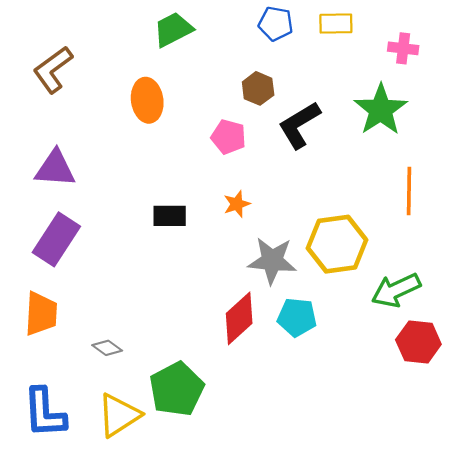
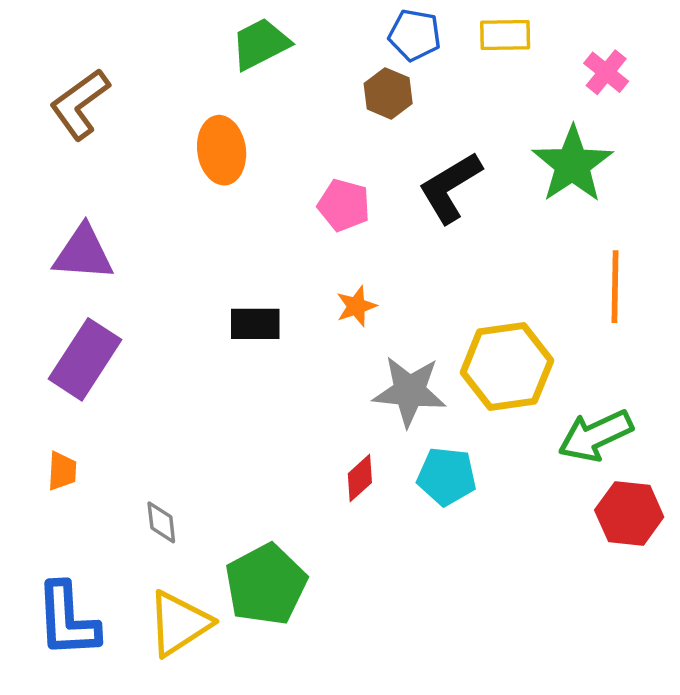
pink cross: (403, 48) -> (606, 72), turned 32
brown hexagon: (258, 88) -> (388, 93), moved
orange trapezoid: (41, 314) -> (62, 471), size x0.6
red diamond: (239, 318) -> (360, 478), size x0.6
gray diamond: (107, 348) -> (161, 522), turned 48

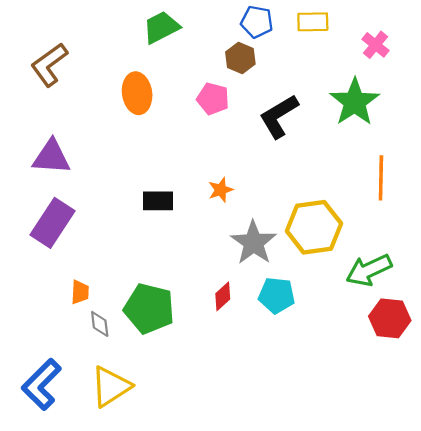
pink pentagon: (344, 205) -> (213, 99), moved
gray star: (409, 391) -> (254, 243), turned 30
orange trapezoid: (62, 471) -> (80, 292), moved
green pentagon: (266, 584) -> (149, 309), moved, turned -30
blue L-shape: (67, 620) -> (42, 384), turned 48

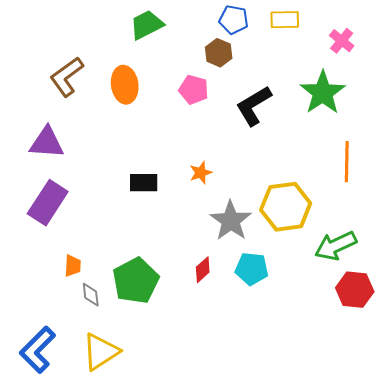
brown L-shape: (49, 65) -> (67, 77), moved
green pentagon: (149, 309) -> (136, 281), turned 30

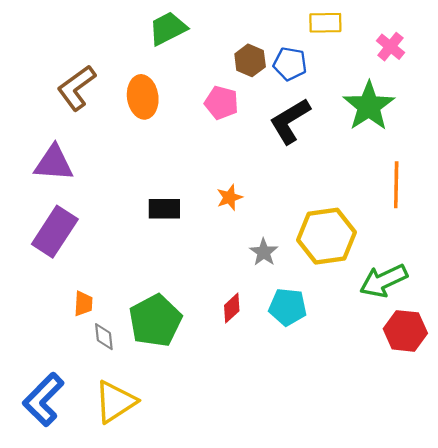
blue pentagon: (234, 20) -> (290, 64), moved
gray star: (231, 221) -> (264, 252), size x0.6

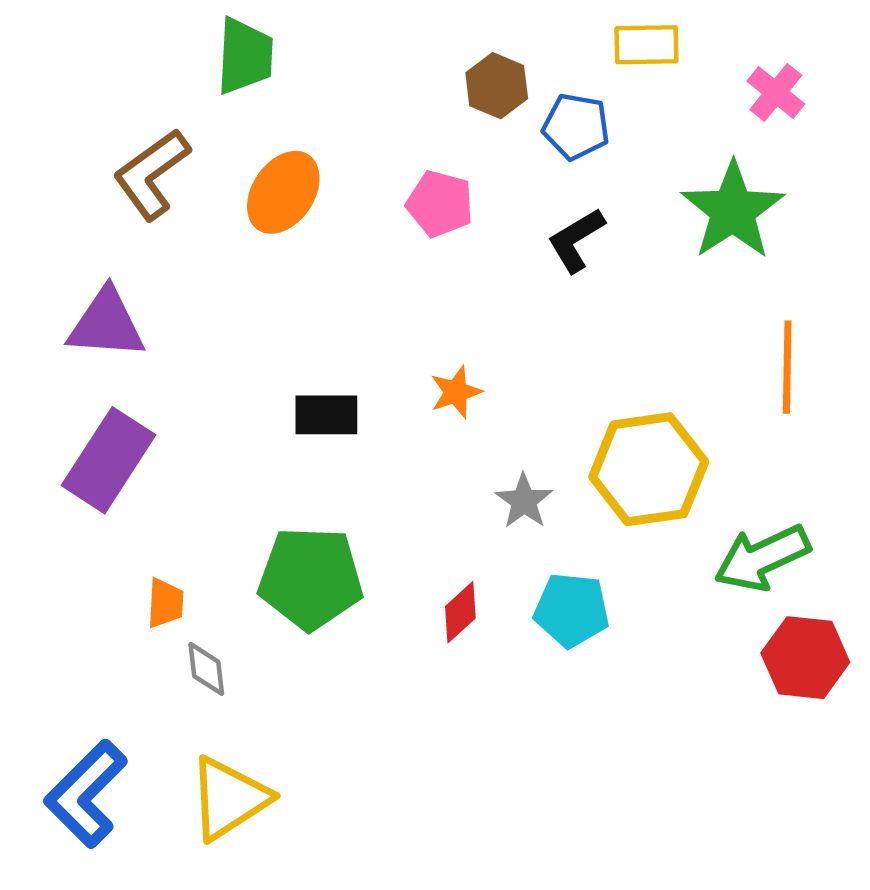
green trapezoid: (168, 28) -> (245, 56), moved, turned 120
brown hexagon: (250, 60) -> (497, 86), moved
orange ellipse: (143, 97) -> (283, 192), turned 42
black L-shape: (290, 121) -> (576, 240), size x0.7
green pentagon: (155, 321) -> (311, 578), moved, turned 30

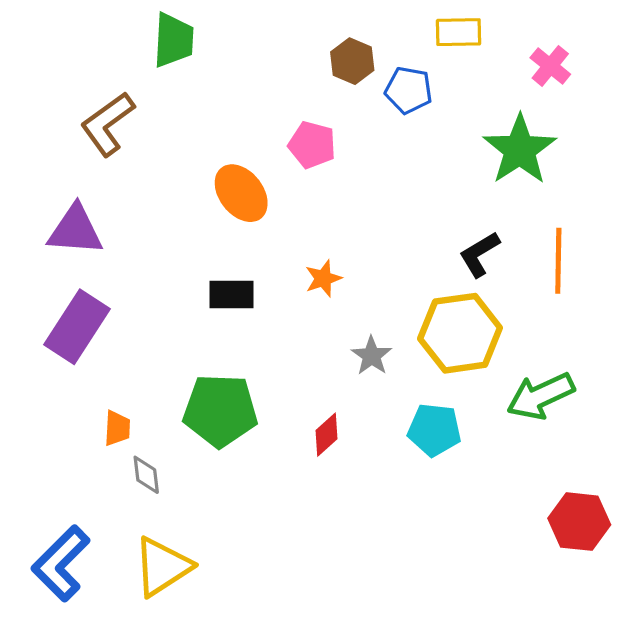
orange ellipse: (283, 192) -> (241, 193), moved, turned -72
black L-shape: (576, 240) -> (479, 254), moved
cyan pentagon: (572, 610) -> (434, 430), moved
red hexagon: (805, 658) -> (579, 522), moved

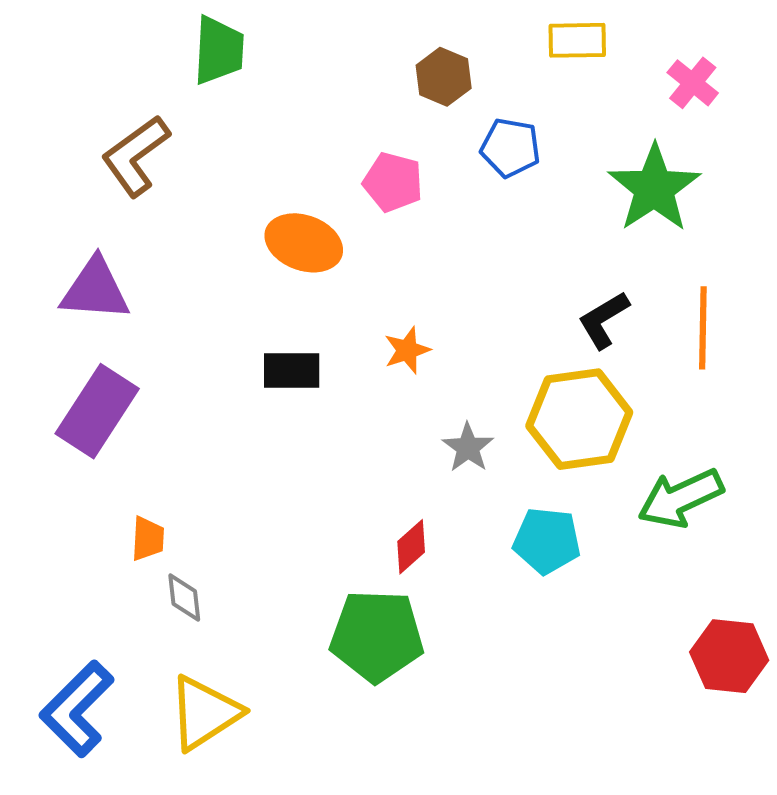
blue pentagon: (409, 90) -> (510, 148), moved
orange ellipse: (241, 193) -> (304, 243), turned -32
green pentagon: (220, 410) -> (377, 636), moved

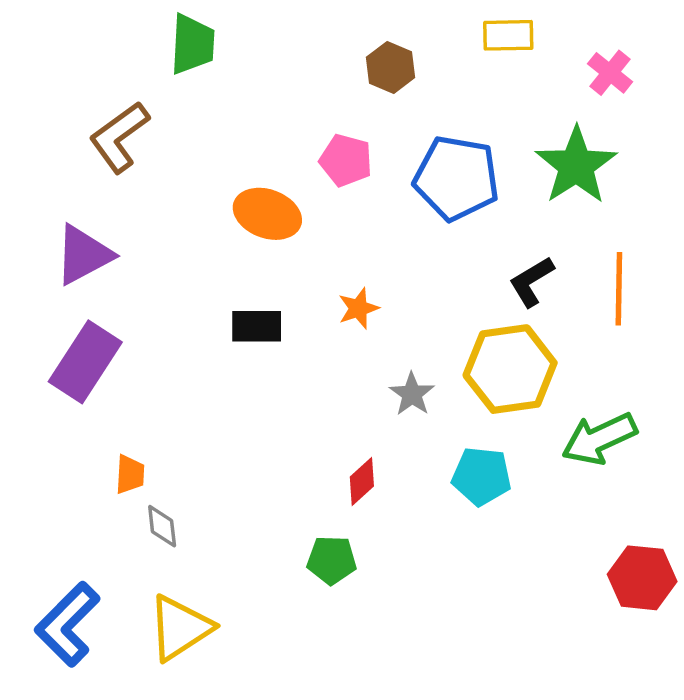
blue pentagon: (510, 148) -> (457, 178), moved, size x1.6
purple triangle: (95, 289) -> (84, 255), turned -32
green pentagon: (377, 636) -> (332, 560), size x0.6

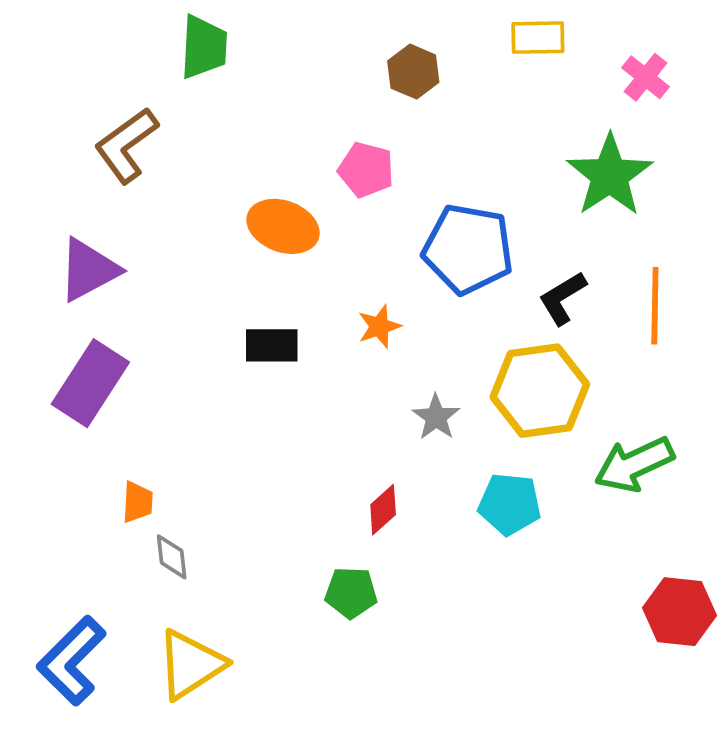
blue pentagon: (457, 178) -> (468, 249), moved

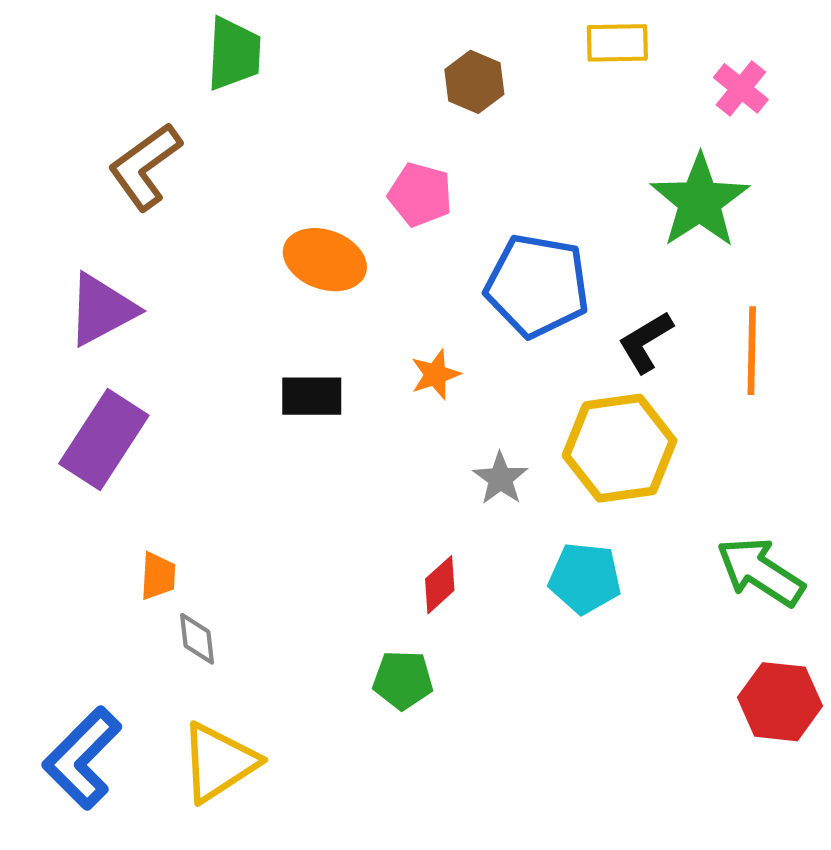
green arrow: (634, 464) -> (760, 572), moved, turned 58

